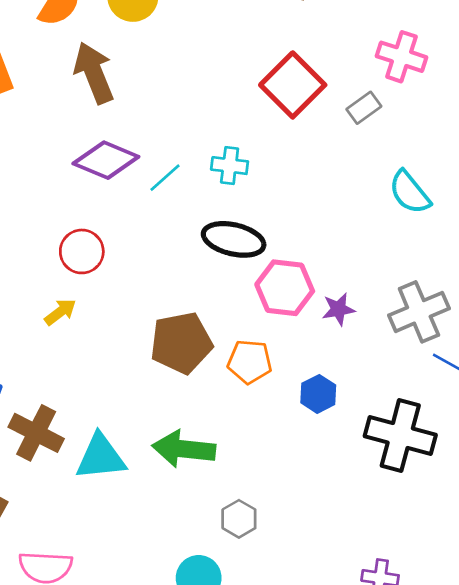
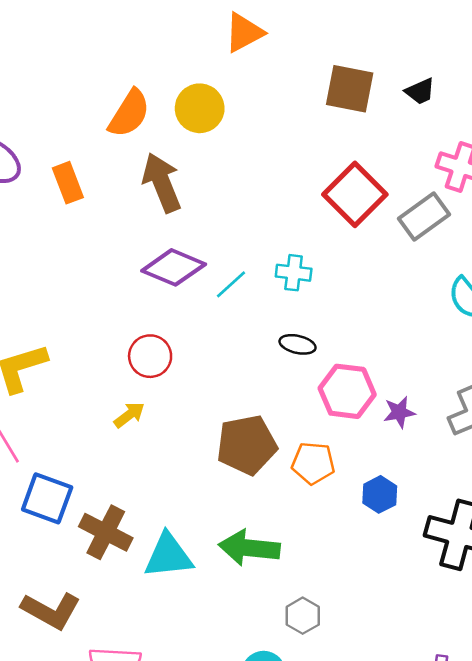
gray rectangle: (364, 108) -> (424, 217), size x1.5
black ellipse: (234, 239) -> (298, 344), size x0.6

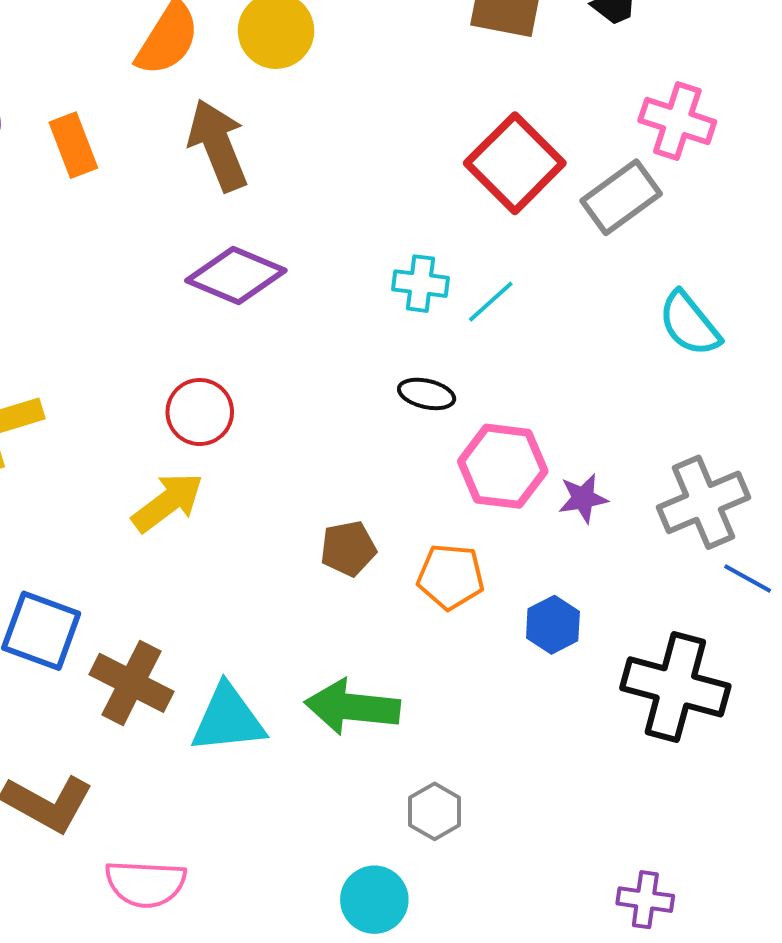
cyan line: (231, 284) -> (491, 302), moved
yellow arrow: (129, 415) -> (168, 502), size x1.5
brown pentagon: (247, 445) -> (348, 548), size x0.6

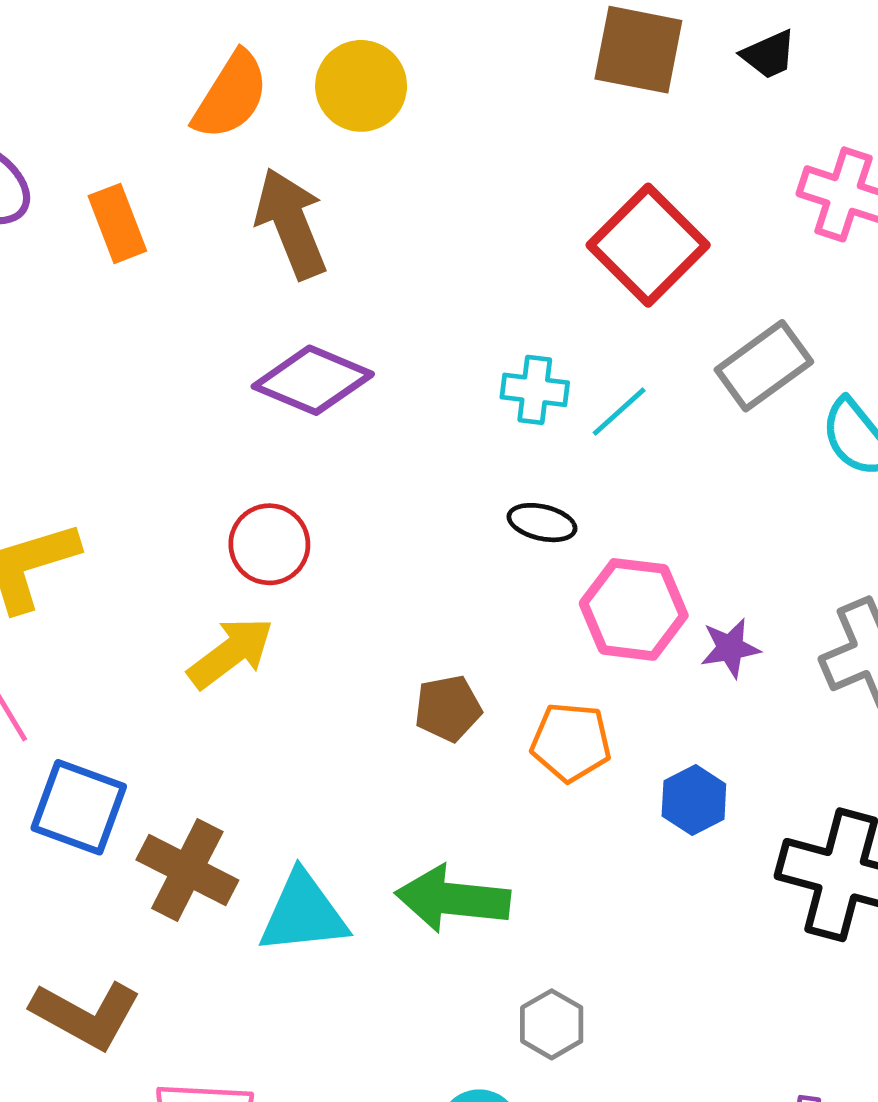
gray rectangle: (621, 197) -> (764, 366), moved

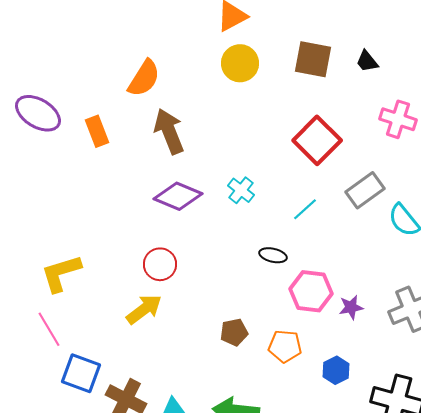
black trapezoid: (769, 55) -> (367, 61), turned 75
yellow circle: (361, 86) -> (240, 63), moved
cyan cross: (535, 390) -> (241, 190), moved, turned 32

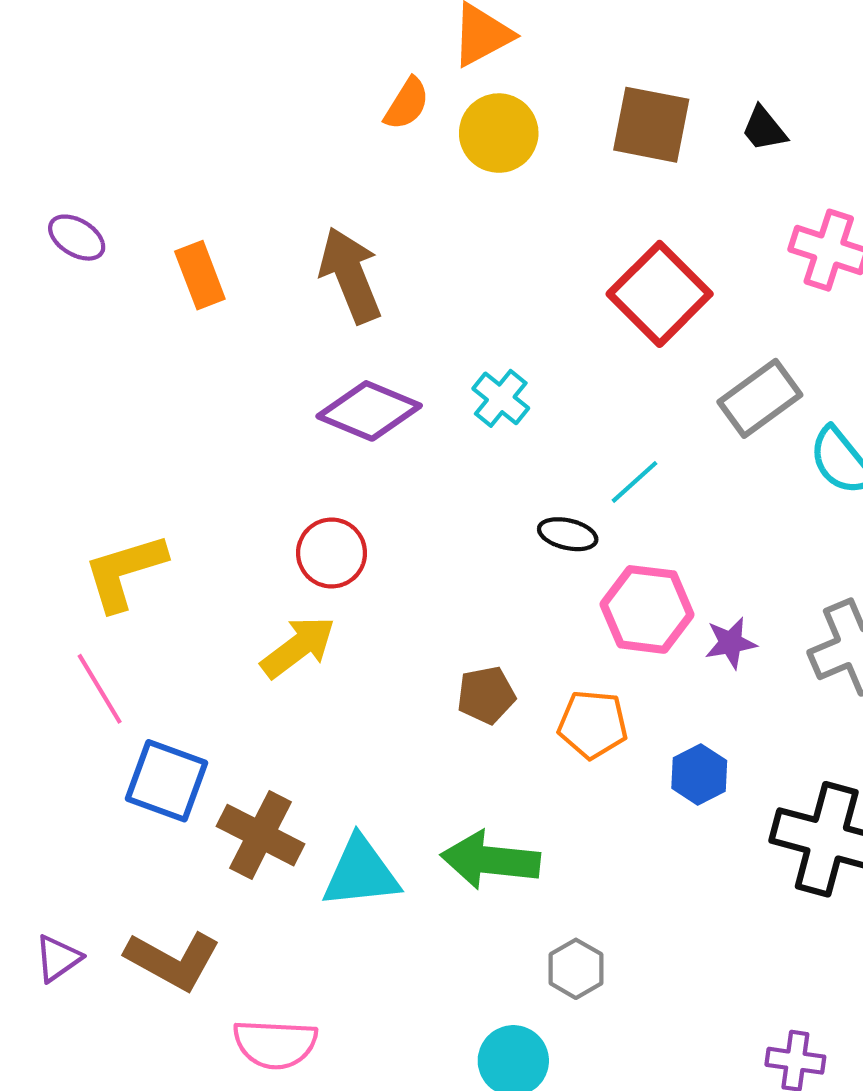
orange semicircle: (144, 78) -> (407, 104), moved, size x0.7
purple ellipse: (38, 113) -> (77, 238), size x0.6
cyan line: (305, 209) -> (634, 482), moved

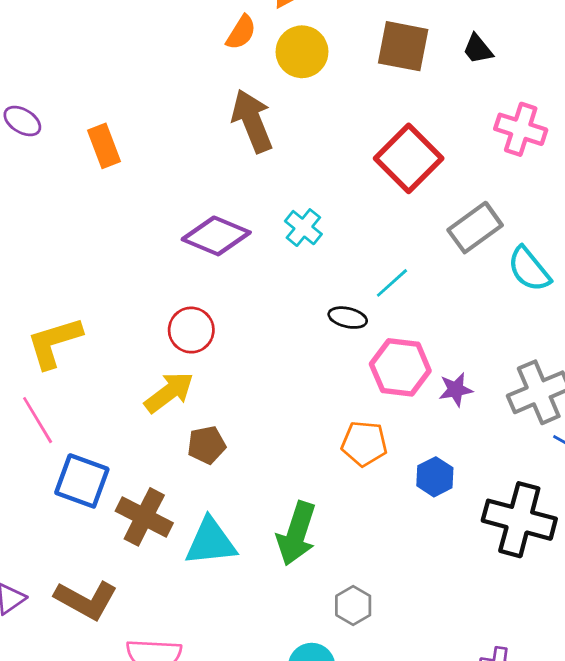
brown arrow: (350, 275) -> (252, 121), moved
brown pentagon: (486, 695) -> (206, 445), moved
green arrow: (490, 860) -> (296, 534), turned -78

